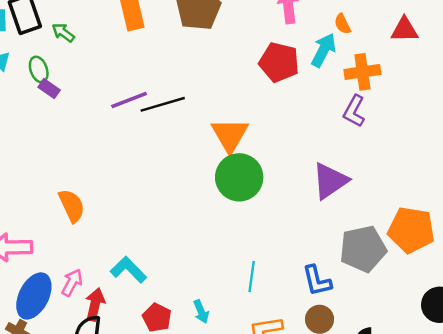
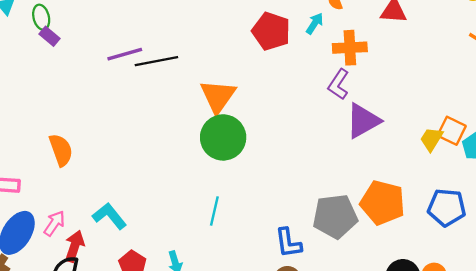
cyan arrow: (324, 50) -> (315, 23), size x0.7
purple triangle: (330, 181) -> (363, 121), moved
cyan line: (252, 277) -> (214, 211), moved

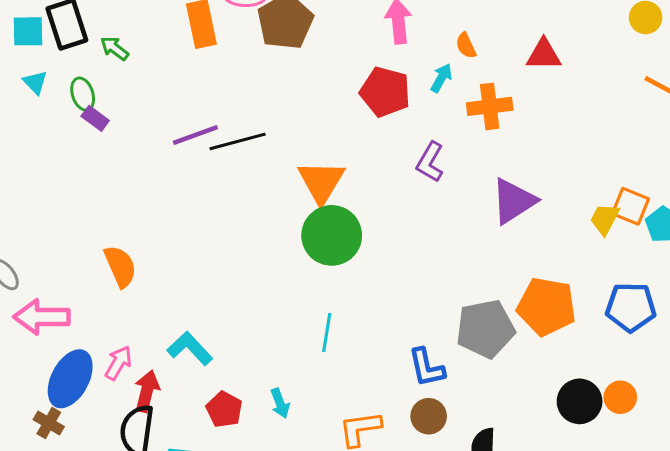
purple L-shape: (339, 84) -> (430, 162), moved

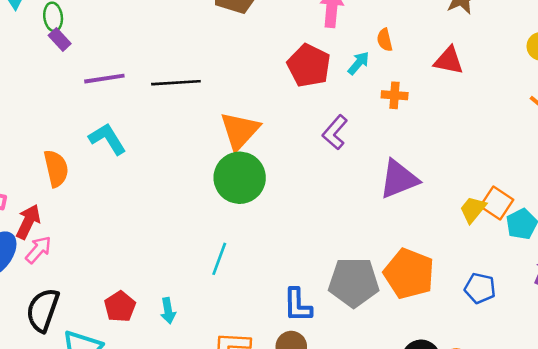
orange cross: (490, 106) -> (395, 95), size x0.7
purple line: (195, 135) -> (104, 79), moved
blue pentagon: (631, 307) -> (480, 288), size x0.7
cyan L-shape: (190, 348) -> (107, 139), moved
red arrow: (147, 391) -> (28, 222), moved

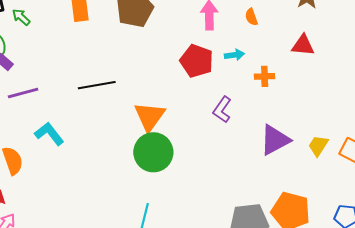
orange semicircle: (385, 40) -> (251, 17), moved
cyan arrow: (359, 63) -> (234, 55), turned 48
purple line: (104, 79) -> (23, 93), moved
yellow trapezoid: (473, 209) -> (318, 146), moved

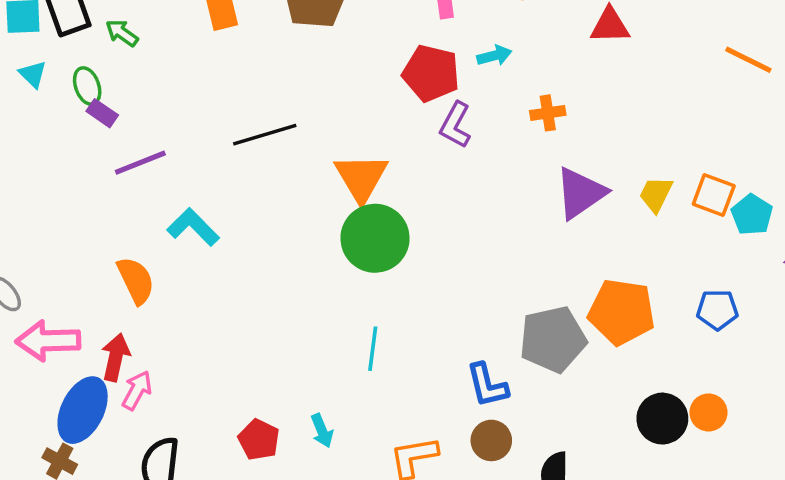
orange cross: (265, 76) -> (548, 113), moved
purple L-shape: (222, 110) -> (455, 125), moved

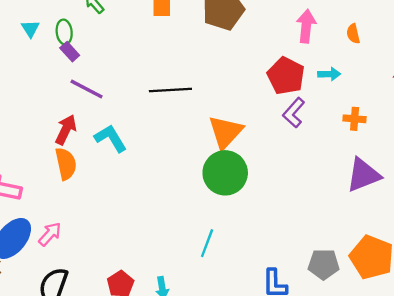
cyan triangle: (33, 74) -> (30, 29), moved
purple line: (140, 163) -> (87, 89), turned 36
gray pentagon: (553, 339) -> (324, 264), size x0.7
red arrow: (116, 357) -> (66, 130), moved

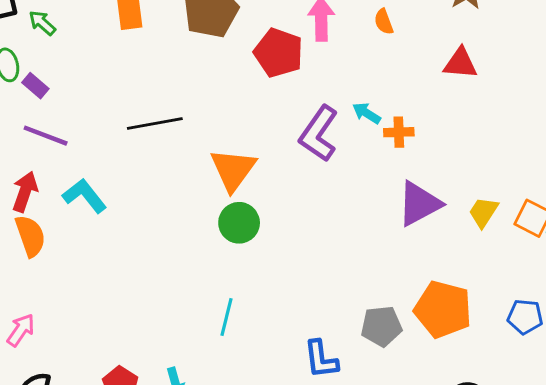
purple rectangle: (70, 52) -> (35, 86), moved
cyan arrow: (329, 74) -> (367, 113), moved, turned -140
red pentagon: (286, 76) -> (279, 53), moved
purple L-shape: (294, 113) -> (319, 134), size x1.4
green circle: (225, 173) -> (239, 223), size x0.7

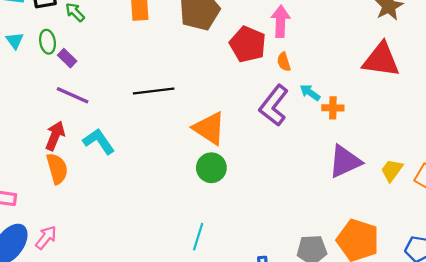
orange semicircle: (384, 22) -> (284, 62), moved
red triangle: (460, 63) -> (381, 60), size x1.5
orange triangle: (233, 170) -> (209, 128), turned -36

